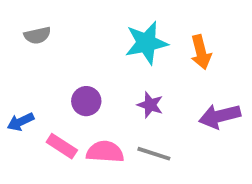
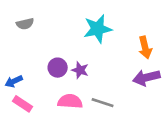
orange arrow: (201, 52) -> (145, 48), moved
purple star: (150, 105) -> (80, 70), moved
pink rectangle: (62, 146) -> (23, 104), moved

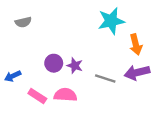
cyan star: (98, 29) -> (111, 21), moved
gray line: (103, 103) -> (105, 78), moved
pink rectangle: (23, 104) -> (37, 96), moved

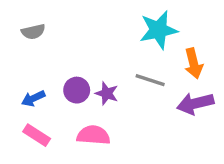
blue arrow: (13, 76) -> (33, 98), moved
gray line: (105, 78) -> (150, 80), moved
pink rectangle: (37, 96) -> (37, 135), moved

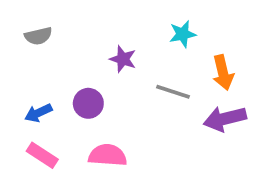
cyan star: (159, 30) -> (183, 34), size x0.6
purple star: (107, 93) -> (123, 59), moved

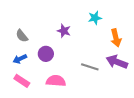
gray semicircle: (38, 36) -> (22, 36), moved, turned 64
gray line: (173, 92) -> (90, 67), moved
purple arrow: (225, 119) -> (117, 62), turned 35

